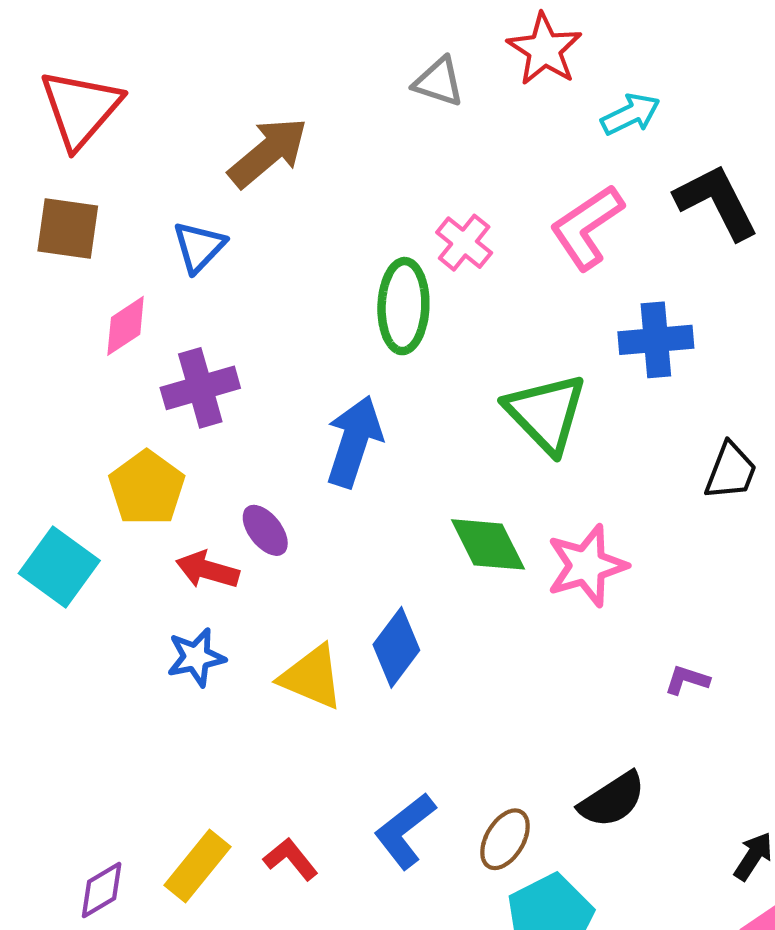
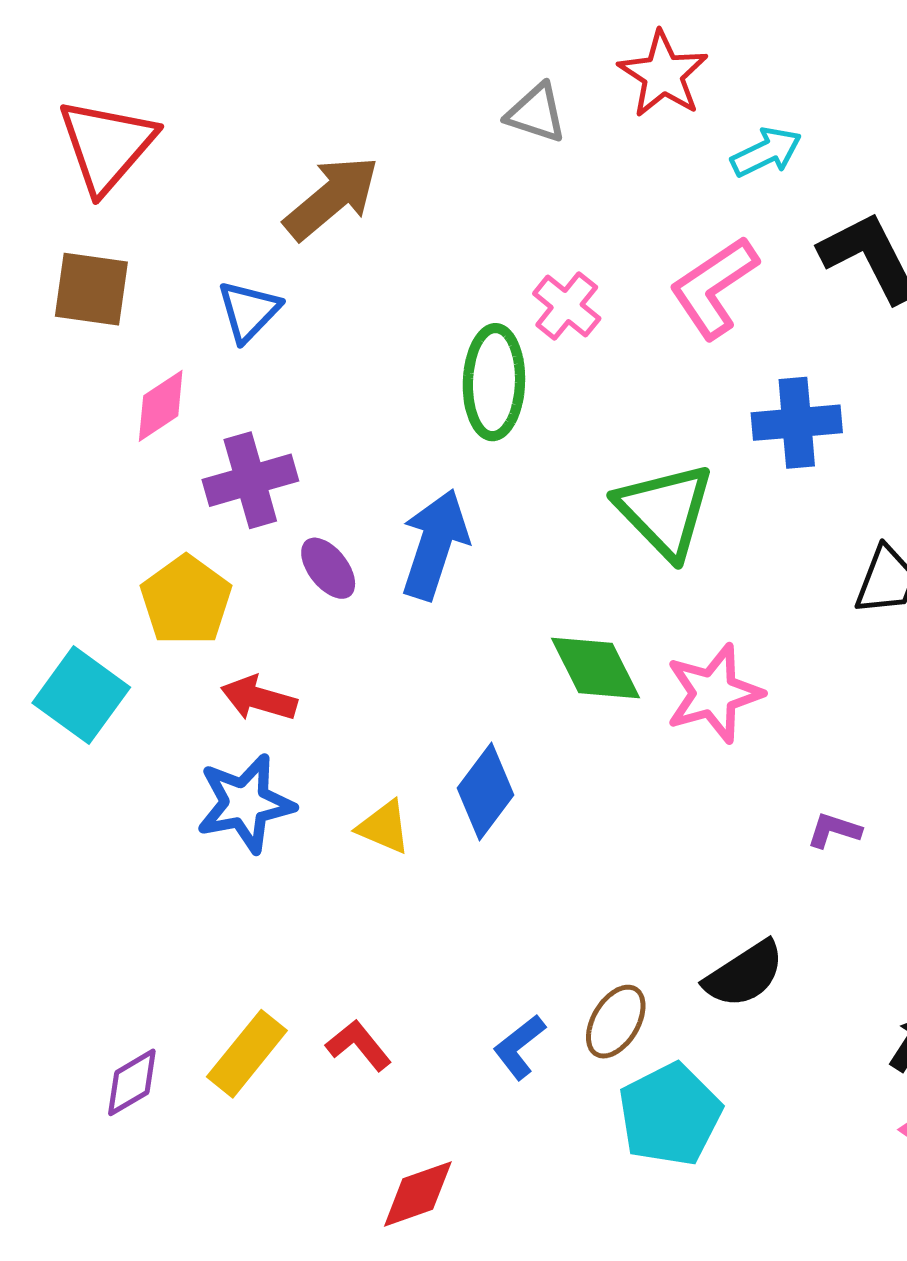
purple ellipse: (265, 530) -> (328, 568), moved
blue star: (196, 657) -> (245, 803), size x1.4
yellow triangle: (312, 677) -> (384, 827), size x0.7
blue L-shape: (405, 831) -> (519, 1047), moved, size x0.7

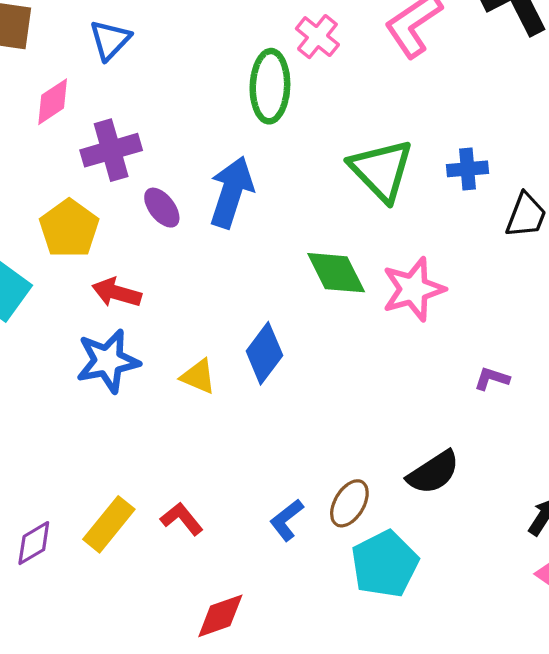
blue cross: (797, 423) -> (468, 169), moved, size x0.7

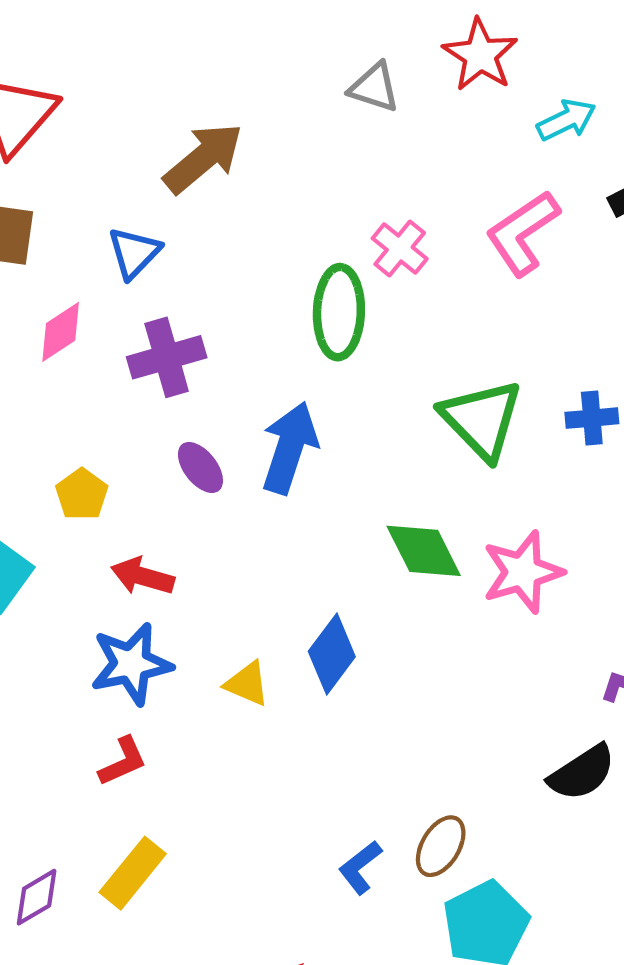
purple cross: (111, 150) -> (167, 357), moved
yellow pentagon: (69, 229) -> (82, 494), size x0.7
black semicircle: (433, 472) -> (582, 773), moved
red L-shape: (182, 519) -> (123, 761), moved, turned 105

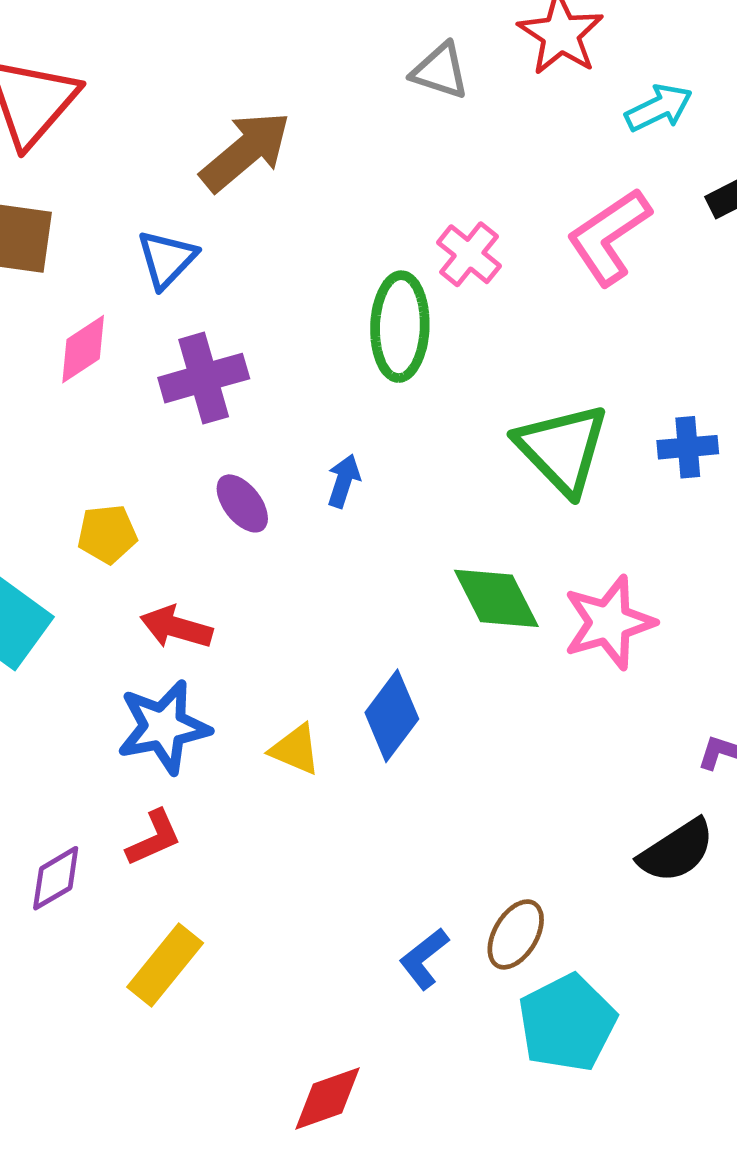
blue arrow: (289, 448) -> (344, 481), size x0.5
yellow pentagon: (82, 494) -> (107, 534), turned 30
purple diamond: (37, 897) -> (56, 878), moved

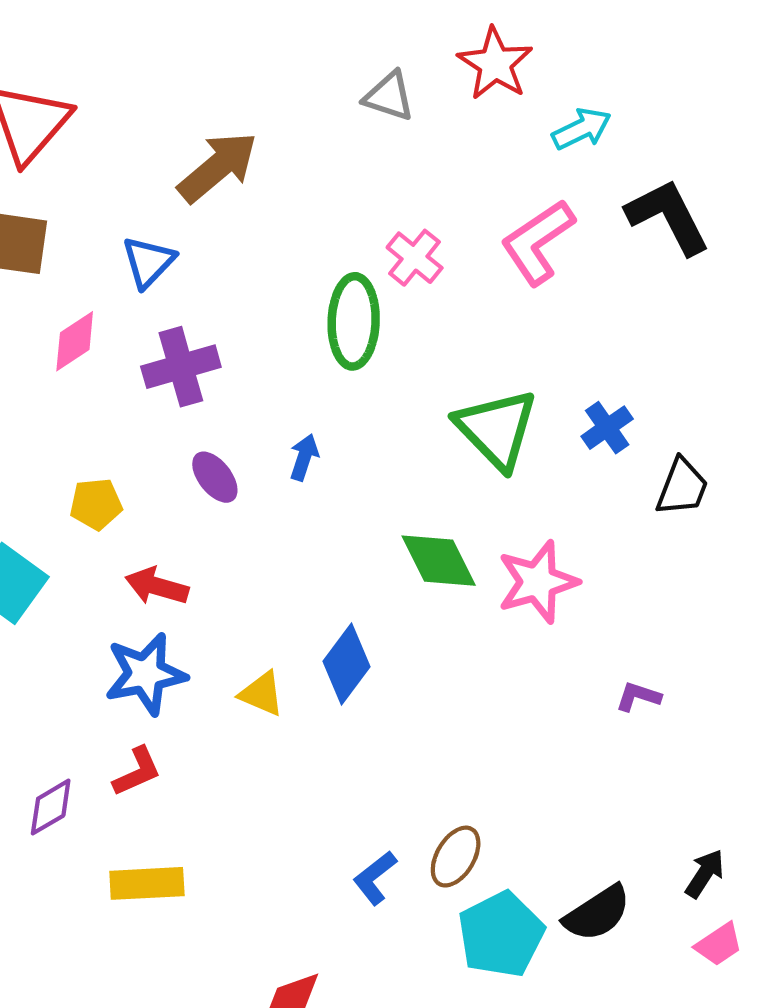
blue cross: (688, 447) -> (607, 428), turned -30
black semicircle: (676, 851) -> (597, 913), moved
yellow rectangle: (165, 965) -> (147, 883), turned 48

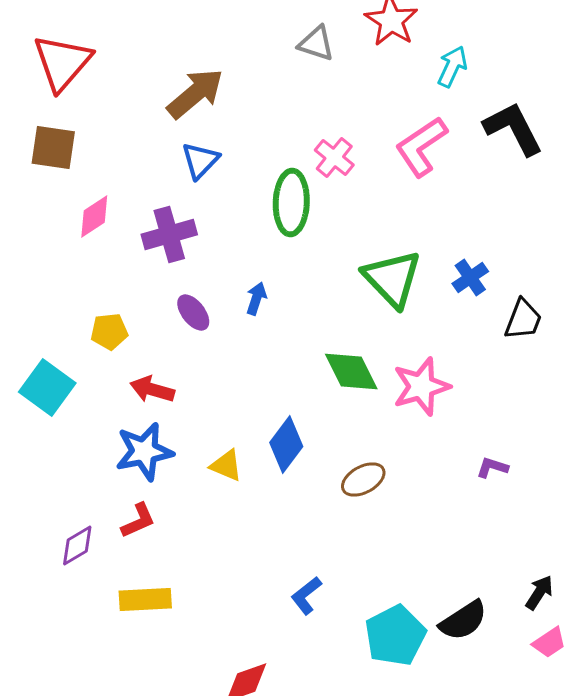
cyan arrow: (582, 129) -> (452, 66), turned -39
blue triangle: (148, 262) -> (200, 160), moved
brown ellipse: (456, 857) -> (363, 480), moved, turned 30

